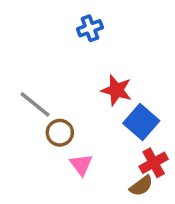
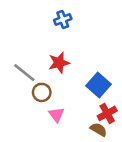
red star: (116, 90) -> (59, 63), moved, turned -30
brown semicircle: (141, 186) -> (99, 129), turned -112

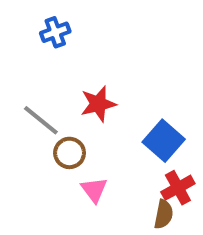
blue cross: (63, 20) -> (55, 32), moved
brown semicircle: (99, 129) -> (164, 214), turned 70

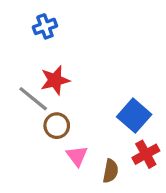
red star: (98, 104) -> (55, 80), moved
brown semicircle: (164, 214) -> (111, 171), moved

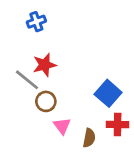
red cross: (146, 154) -> (118, 124), turned 30

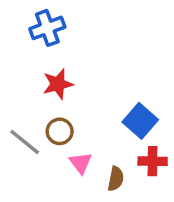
blue cross: (36, 22) -> (47, 28), size x1.4
gray line: (27, 80) -> (25, 142), moved

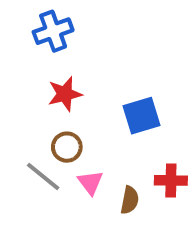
blue square: (140, 121) -> (141, 116), moved, turned 32
gray line: (25, 142) -> (43, 177), moved

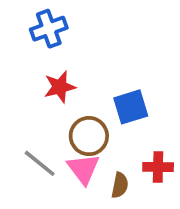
brown circle: (67, 147) -> (89, 136), moved, size x1.4
pink triangle: (90, 182) -> (83, 169), size x1.4

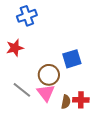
red star: (60, 87) -> (15, 48), moved
red cross: (158, 167) -> (81, 100), moved

